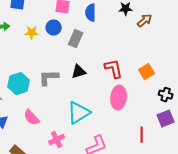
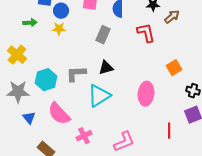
blue circle: (54, 28) -> (61, 11), moved
red L-shape: (114, 69) -> (146, 33), moved
cyan triangle: (79, 113) -> (99, 96), moved
pink semicircle: (32, 118) -> (59, 114), size x1.4

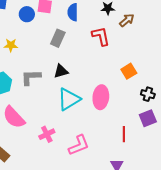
blue circle: (61, 11) -> (27, 14), moved
yellow star: (59, 29) -> (11, 45), moved
cyan triangle: (99, 96) -> (69, 99), moved
pink cross: (84, 136) -> (47, 134), moved

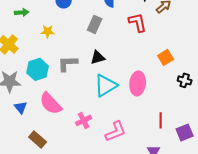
purple square: (148, 118) -> (185, 132), moved

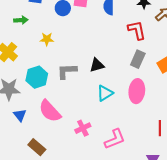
gray rectangle: (95, 24) -> (138, 59), moved
cyan triangle: (106, 85) -> (105, 93), size x0.7

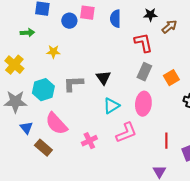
black triangle: (97, 65) -> (103, 78), turned -49
pink L-shape: (115, 139) -> (126, 133), moved
brown rectangle: (37, 147) -> (43, 148), moved

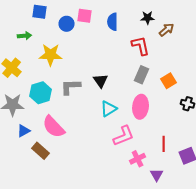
yellow star: (53, 52) -> (51, 55), size x1.6
blue triangle: (26, 128) -> (24, 131), turned 40
pink cross: (89, 141) -> (138, 159), moved

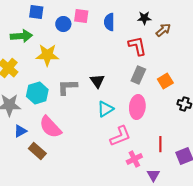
green arrow: (25, 36) -> (21, 36), size x1.5

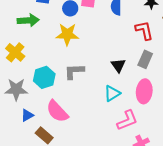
yellow star: (47, 55) -> (67, 34), moved
black triangle: (97, 81) -> (118, 65), moved

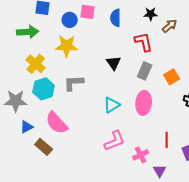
yellow cross: (15, 52) -> (36, 64), moved
black triangle: (118, 65) -> (114, 63), moved
pink L-shape: (127, 120) -> (115, 141), moved

